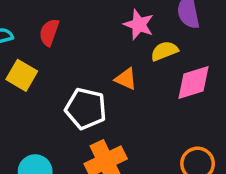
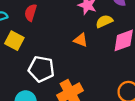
white pentagon: (86, 109) -> (41, 69), moved

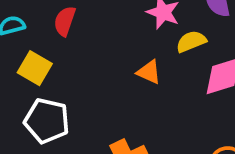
white pentagon: (41, 69) -> (47, 121), moved

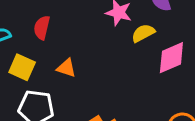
orange triangle: (149, 72) -> (66, 68), moved

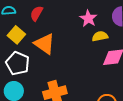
orange triangle: (66, 68) -> (44, 44), size x1.6

